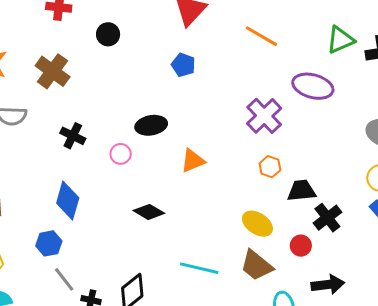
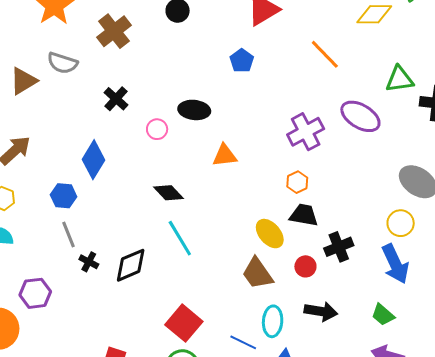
black trapezoid: (301, 191) -> (304, 215), moved
cyan line: (199, 268) -> (180, 238), moved, turned 30

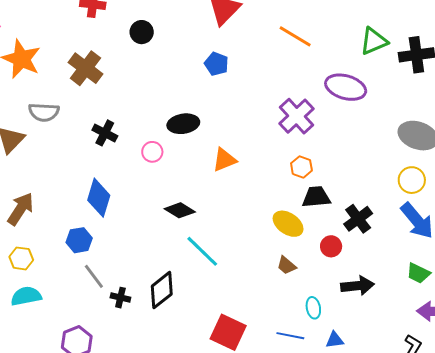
brown trapezoid: (257, 273) -> (286, 265), size x0.6
cyan ellipse: (273, 321) -> (313, 308), size x0.7

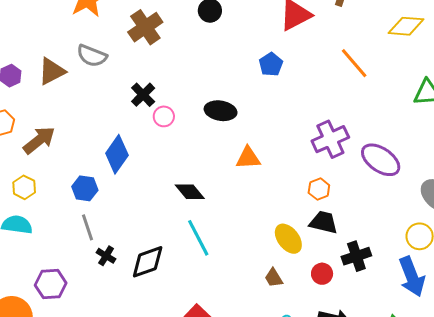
purple ellipse: (346, 87) -> (381, 160), moved
pink circle: (152, 152) -> (164, 116), moved

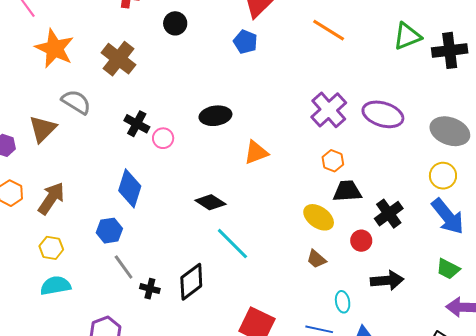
gray semicircle: (92, 56) -> (76, 102), turned -152
blue pentagon: (271, 64) -> (245, 42), moved

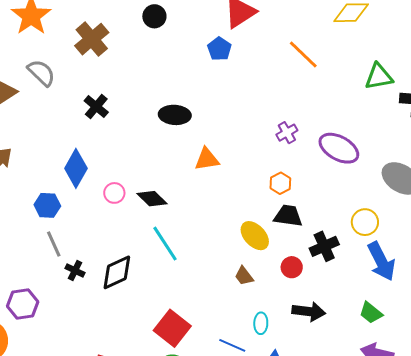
purple cross: (329, 110) -> (287, 133), size x0.6
pink circle: (163, 138) -> (114, 193), moved
yellow circle: (443, 176) -> (365, 222), moved

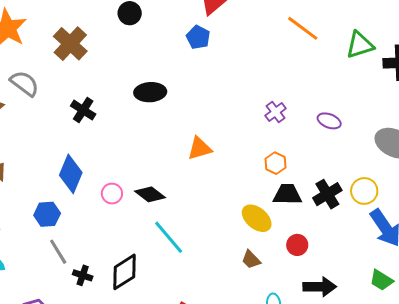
orange line: (303, 55) -> (303, 28), moved
black ellipse: (175, 115) -> (150, 92), moved
purple ellipse: (339, 148) -> (329, 121), size x0.6
black cross: (324, 246) -> (327, 194), moved

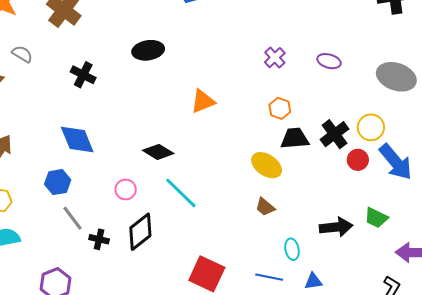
gray semicircle: (24, 83) -> (22, 54), size x0.7
blue diamond: (71, 174) -> (77, 139), turned -39
pink circle: (112, 194) -> (126, 190), moved
red circle: (297, 245) -> (358, 160), moved
green trapezoid: (381, 280) -> (376, 218), moved

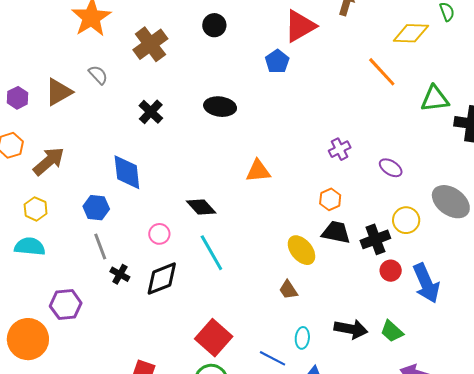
yellow circle: (371, 127) -> (406, 220), moved

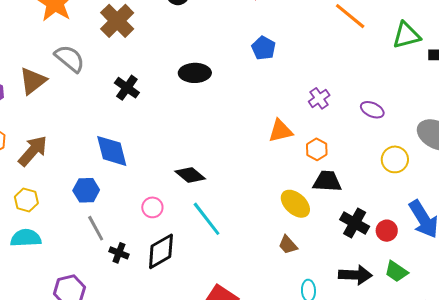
blue pentagon: (277, 61) -> (263, 48), moved
gray semicircle: (98, 75) -> (70, 58), size x1.5
orange triangle: (258, 171) -> (281, 131), moved
black cross: (375, 239) -> (355, 223), moved, turned -32
red circle: (391, 271) -> (387, 231), moved

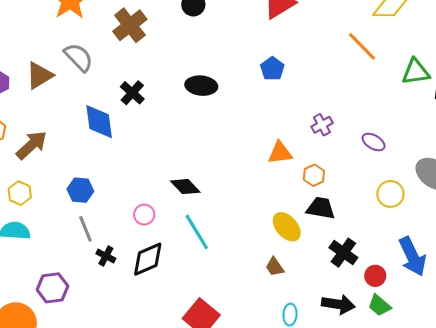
blue diamond: (112, 151) -> (99, 122), moved
red circle: (387, 231) -> (375, 276), moved

